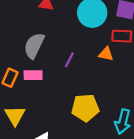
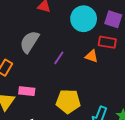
pink rectangle: (33, 75) -> (27, 91), moved

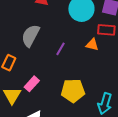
pink rectangle: (27, 91) -> (32, 84), turned -49

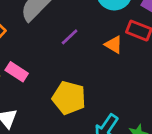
pink rectangle: (32, 84) -> (17, 72), turned 63

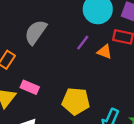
purple line: (70, 37) -> (83, 43), moved

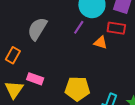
purple line: (83, 43) -> (79, 27), moved

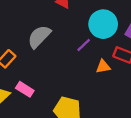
orange triangle: (101, 43) -> (103, 67), turned -40

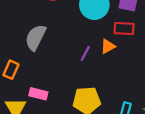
purple line: (84, 45) -> (85, 53), moved

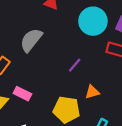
orange triangle: (108, 46) -> (92, 92), moved

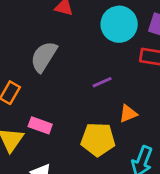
purple line: (75, 65) -> (102, 82), turned 32

